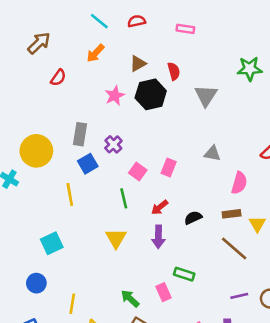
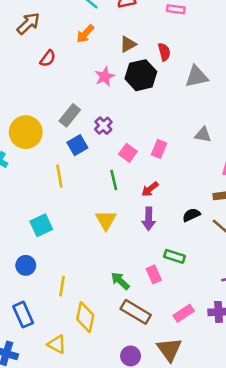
gray triangle: (206, 96) -> (197, 76), turned 45
gray rectangle: (80, 134) -> (70, 115), turned 30
black semicircle: (193, 218) -> (191, 215), moved

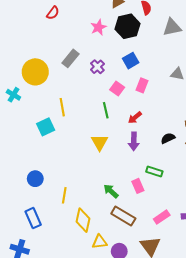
blue square: (77, 145) -> (131, 61), moved
cyan square: (41, 225) -> (46, 127), moved
yellow triangle: (57, 344) -> (100, 242), moved, turned -35

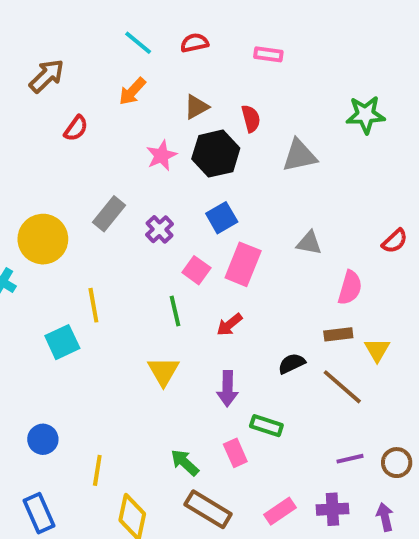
pink rectangle: (142, 85) -> (243, 264), size x1.5
purple arrow: (134, 141) -> (228, 389), moved

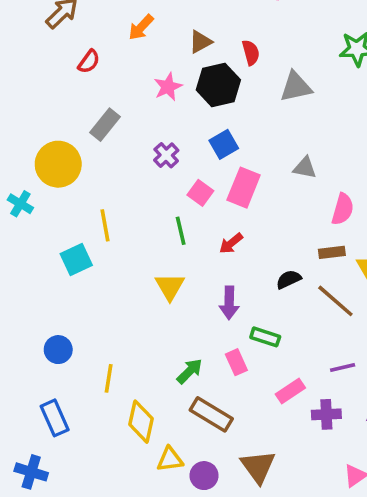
gray rectangle: (109, 214) -> (105, 125), moved
green arrow: (185, 463) -> (190, 371), turned 92
pink rectangle: (280, 511) -> (290, 391), moved

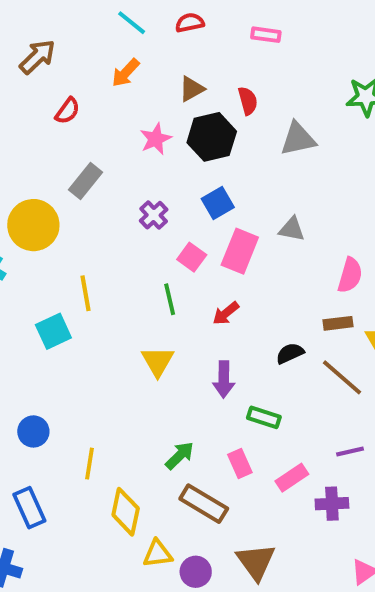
gray triangle: (305, 168) -> (292, 229), moved
pink rectangle: (236, 362) -> (240, 464), moved

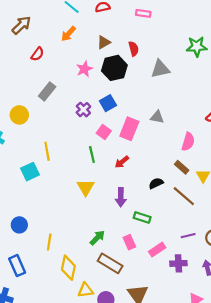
blue square: (218, 203) -> (108, 103), moved
yellow circle: (33, 225) -> (19, 115), size x0.7
brown rectangle: (338, 323) -> (182, 167), turned 48

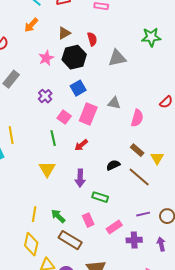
blue square: (108, 103) -> (78, 88), moved
pink semicircle: (188, 142) -> (137, 118), moved
green arrow: (97, 238) -> (58, 216), turned -91
yellow line: (49, 242) -> (34, 214), moved

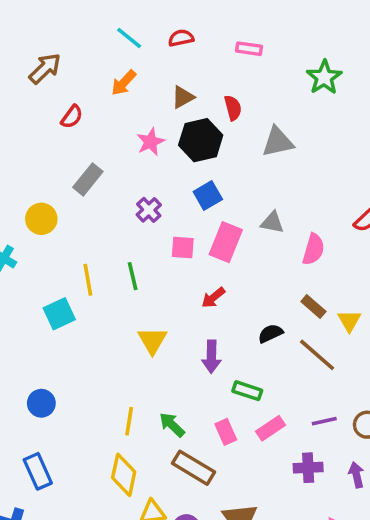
green star: (151, 37) -> (324, 77), moved, turned -30
pink square: (64, 117) -> (183, 247), turned -32
green line: (53, 138) -> (133, 276), moved
pink rectangle: (114, 227) -> (270, 428), moved

